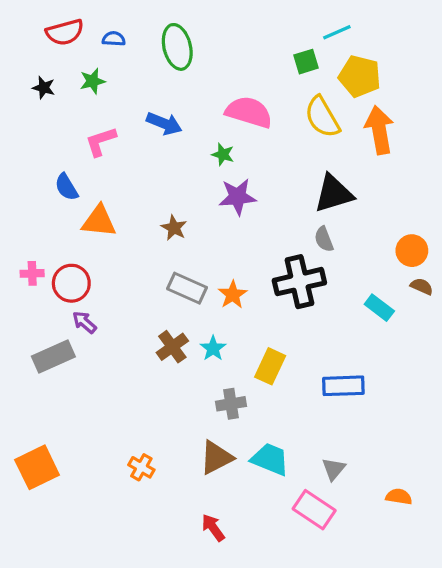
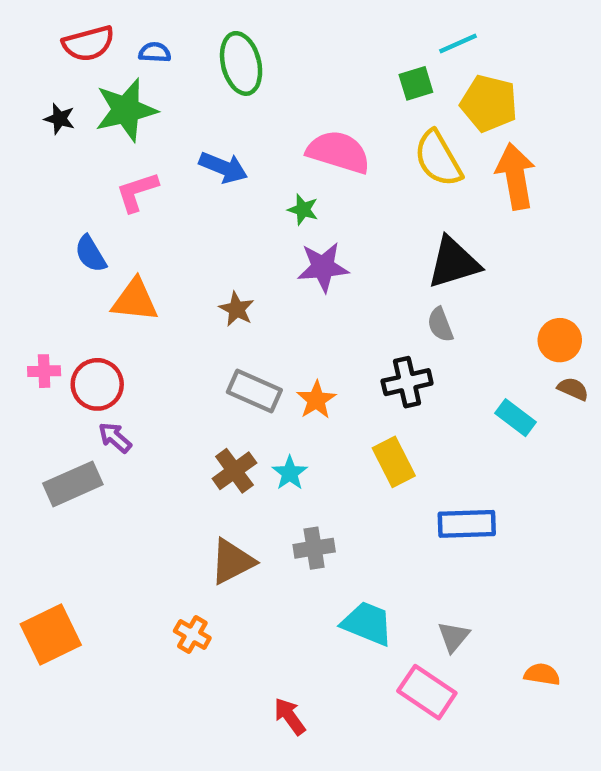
green star: (93, 81) -> (126, 110), size x1.8
black cross: (299, 282) -> (407, 382), size x0.7
yellow rectangle: (270, 366) -> (394, 462), moved, turned -52
brown triangle: (216, 458) -> (232, 561), moved

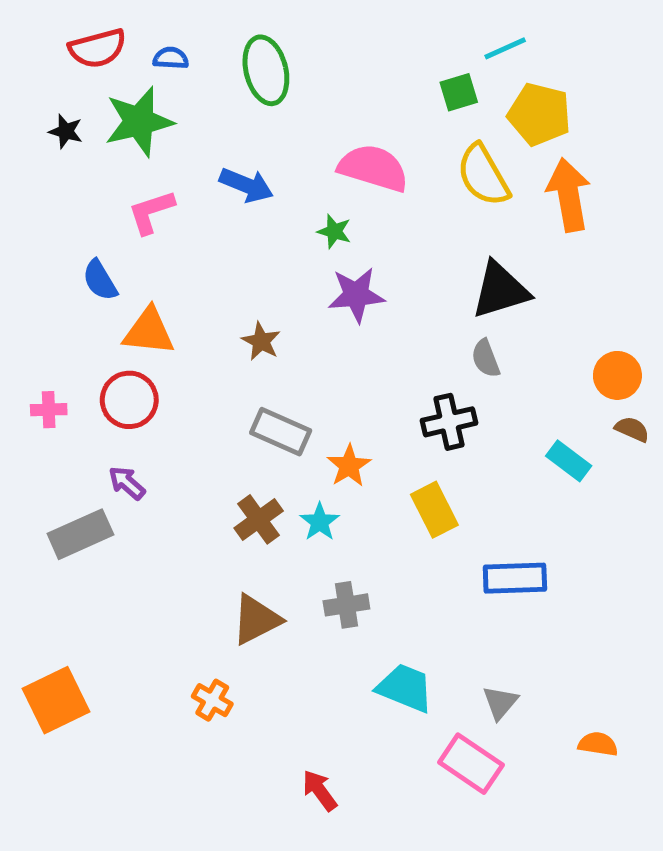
red circle: (97, 384) -> (129, 400), moved
orange star: (316, 400) -> (349, 466), moved

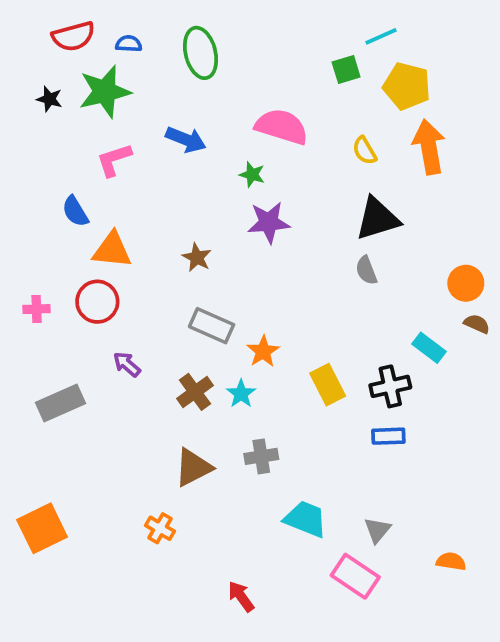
yellow semicircle: (483, 175) -> (364, 151), moved, size x0.6
black cross: (449, 422) -> (390, 386), moved
purple arrow: (127, 483) -> (127, 364), moved
blue rectangle: (515, 578) -> (388, 436), size x0.7

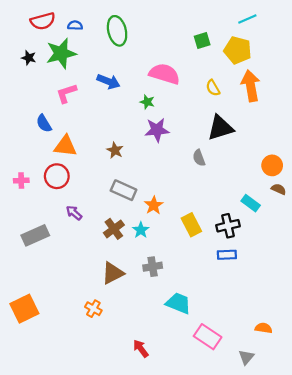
cyan line: (381, 36) -> (247, 19), moved
gray semicircle: (366, 270) -> (199, 158), moved
gray triangle: (377, 530) -> (246, 357), moved

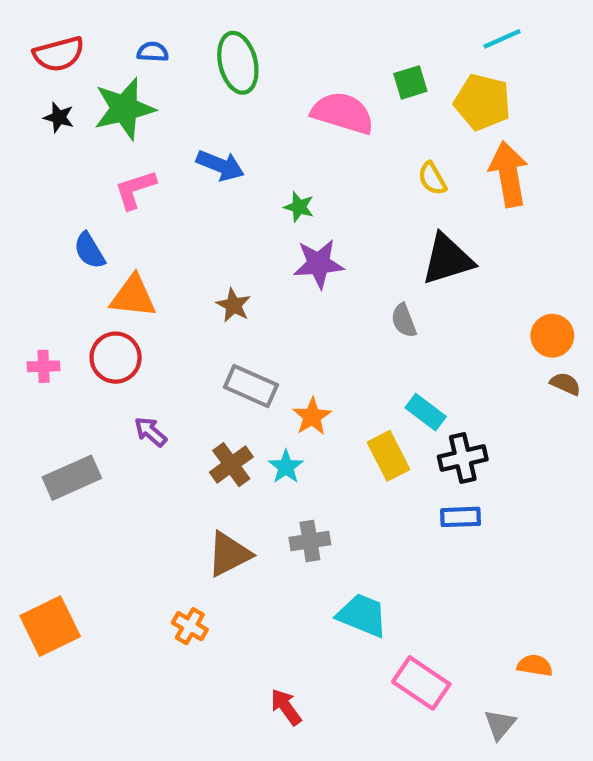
red semicircle: (43, 21) -> (59, 54), moved
pink semicircle: (164, 74) -> (343, 113), moved
cyan rectangle: (251, 203) -> (426, 412), moved

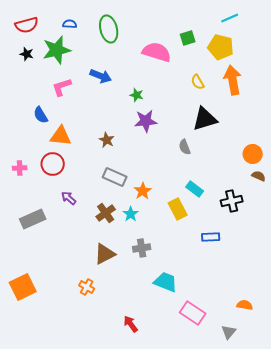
black cross: (463, 458) -> (232, 201), moved

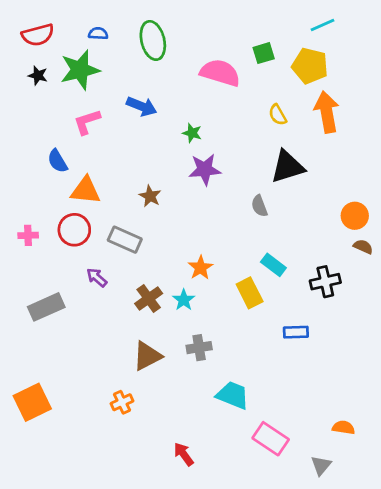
gray rectangle: (115, 177) -> (125, 240), moved
orange cross: (87, 287) -> (122, 402), turned 35

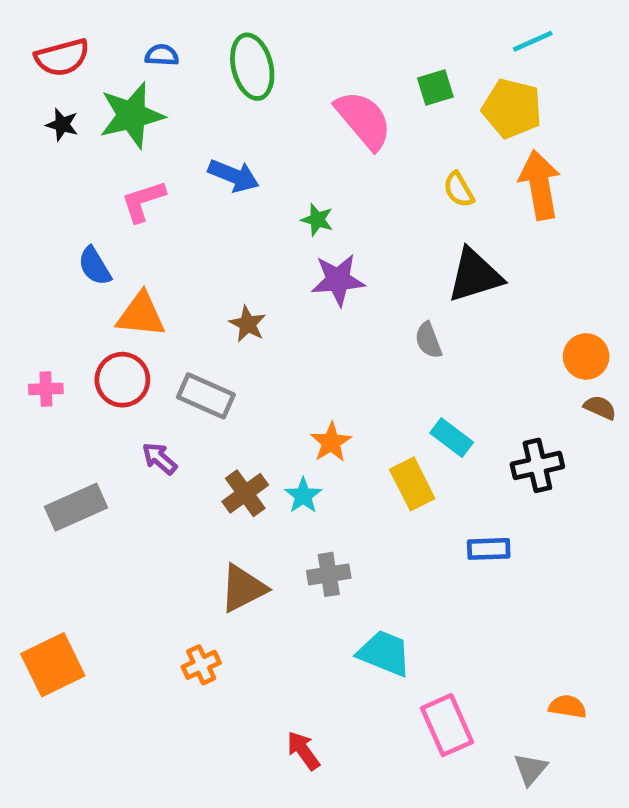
pink semicircle: (220, 73) -> (364, 120), turned 33
pink rectangle: (271, 439) -> (447, 725), turned 32

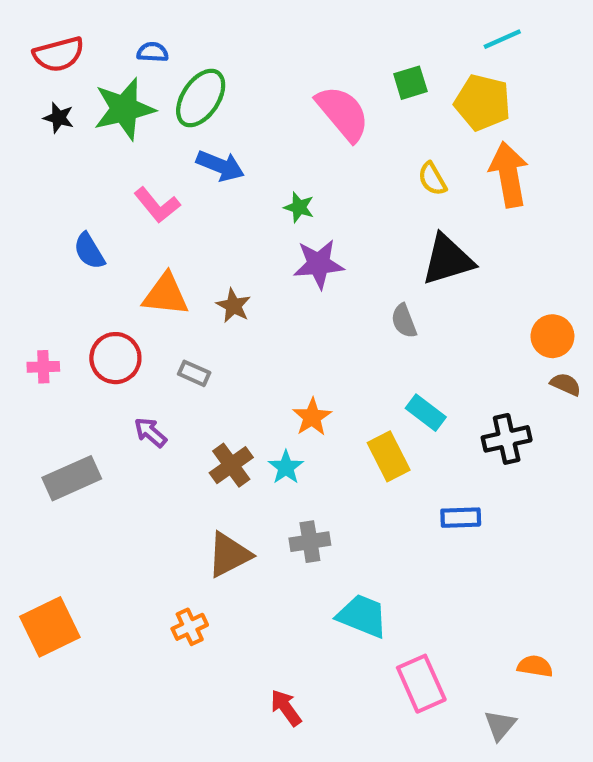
green ellipse: (252, 67) -> (201, 98), moved, turned 48
pink L-shape: (143, 201) -> (157, 205), moved, turned -111
orange triangle: (141, 315) -> (166, 295), moved
gray rectangle: (206, 396) -> (194, 373), size x0.6

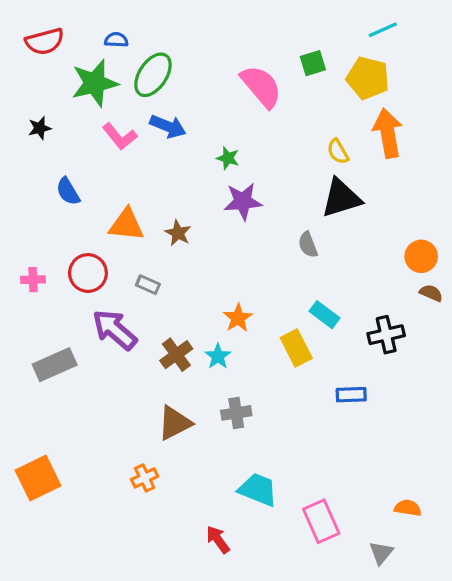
black star: (59, 118) -> (40, 128), moved, turned -30
yellow semicircle: (432, 179) -> (338, 151), moved
pink L-shape: (157, 205) -> (120, 136), moved
purple arrow: (150, 432) -> (115, 330), size x1.8
cyan trapezoid: (362, 616) -> (258, 490), moved

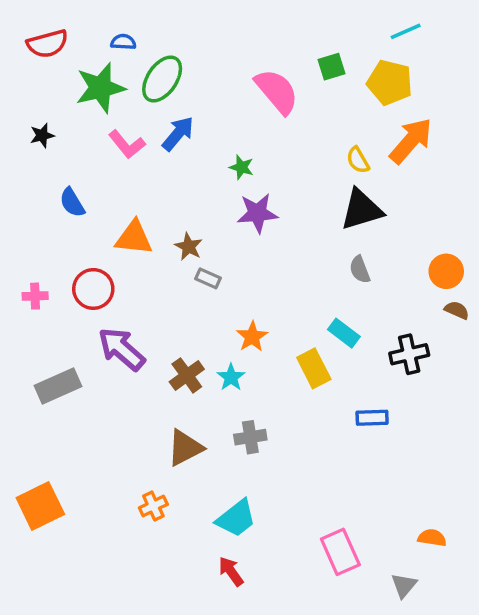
blue arrow: (168, 126) -> (178, 134), turned -72
orange arrow: (388, 133) -> (411, 141), turned 51
gray semicircle: (308, 245) -> (360, 270), moved
gray rectangle: (148, 285) -> (208, 278), moved
cyan trapezoid: (258, 490) -> (236, 518), moved, turned 120

